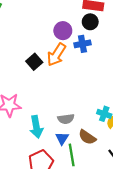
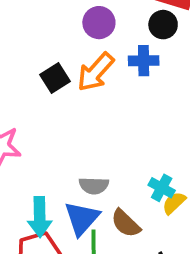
purple circle: (63, 31) -> (99, 23), moved
cyan arrow: (36, 127) -> (40, 217), moved
blue triangle: (62, 138) -> (82, 218), size x1.5

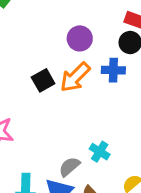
gray semicircle: (94, 186) -> (69, 167), turned 135
cyan cross: (162, 188) -> (100, 152), moved

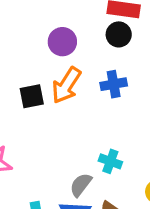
blue cross: (113, 70) -> (114, 84), moved
black square: (43, 80) -> (32, 96), turned 30

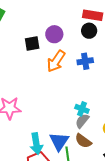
black square: (32, 96) -> (32, 44), moved
gray semicircle: (81, 185) -> (82, 121), moved

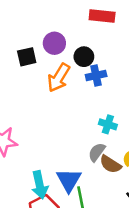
black circle: (89, 31) -> (84, 57), moved
cyan cross: (82, 109) -> (108, 124), moved
brown semicircle: (83, 141) -> (110, 164), moved

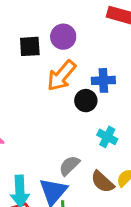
black circle: (84, 57) -> (86, 101), moved
gray semicircle: (97, 152) -> (69, 166), moved

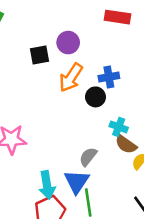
brown semicircle: (102, 182) -> (126, 144), moved

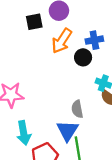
gray semicircle: (88, 157) -> (77, 109), turned -48
cyan arrow: (47, 185) -> (24, 133), moved

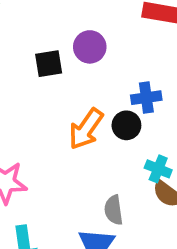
orange arrow: (62, 41) -> (86, 129), moved

